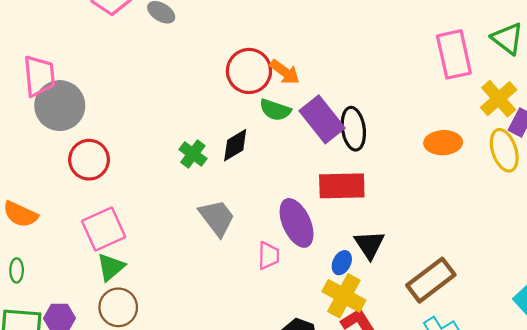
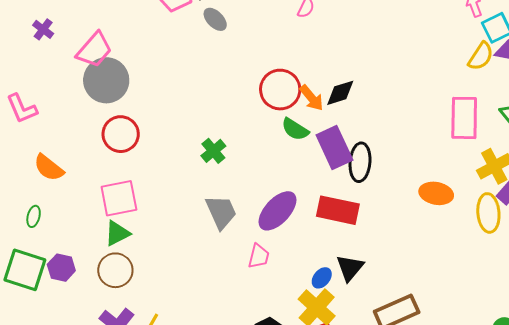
pink trapezoid: (39, 76) -> (94, 50), turned 33
black diamond: (235, 145) -> (340, 93), moved
purple ellipse: (297, 223) -> (277, 211), moved, turned 54

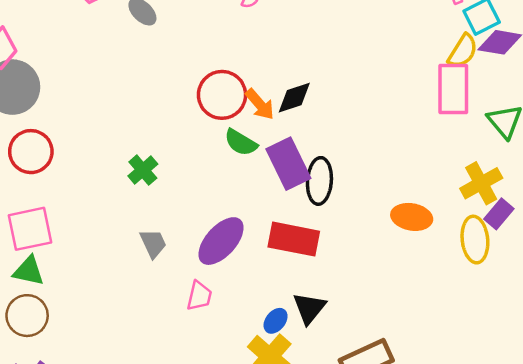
pink rectangle: (464, 118) -> (453, 89), moved
gray trapezoid: (221, 212) -> (153, 243), size x0.7
green triangle: (117, 233) -> (29, 271), turned 40

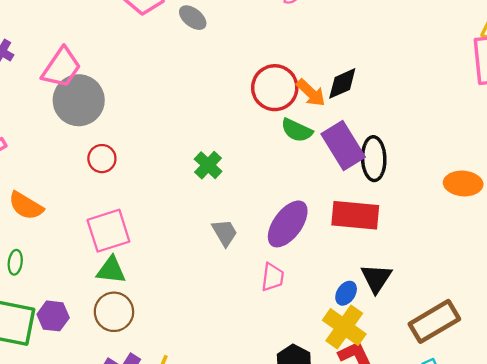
red circle: (31, 152) -> (102, 159), size x0.7

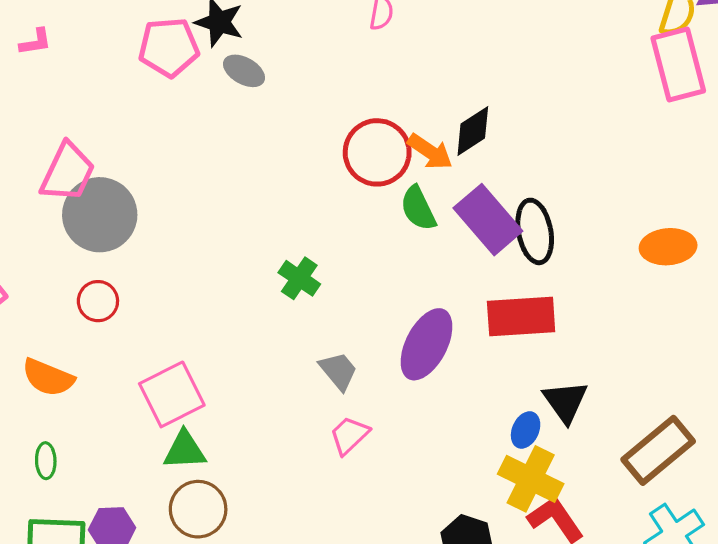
green semicircle: (297, 130) -> (418, 208), turned 48
red circle: (102, 159) -> (98, 301), moved
pink trapezoid: (273, 277) -> (349, 435), moved, turned -132

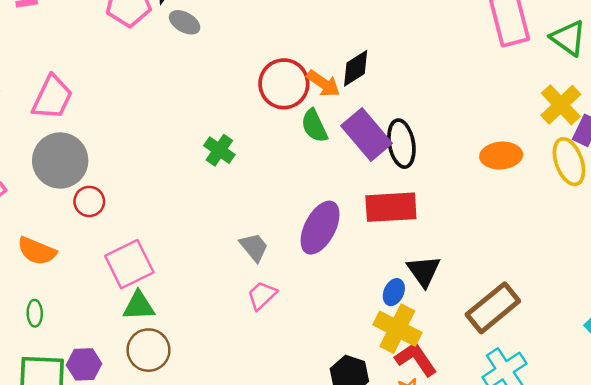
gray circle: (100, 215) -> (60, 160), moved
green cross: (299, 278) -> (219, 150), moved
red circle: (98, 301) -> (89, 201), moved

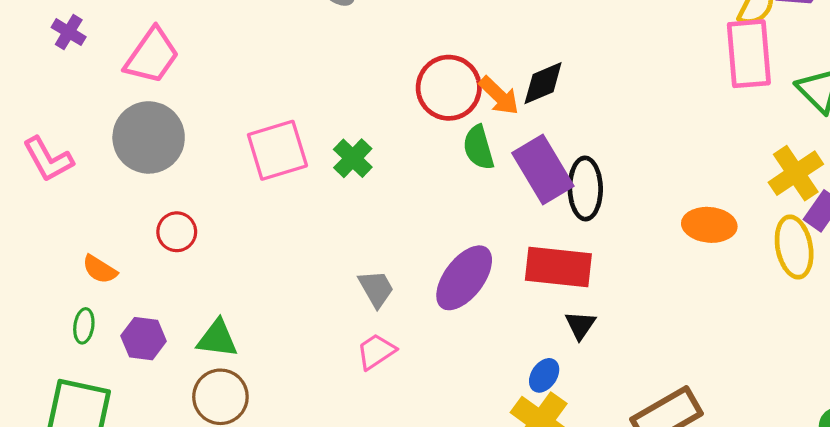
red circle: (89, 201) -> (177, 232), moved
orange semicircle: (37, 251) -> (100, 269), moved, size x0.7
pink square: (129, 264) -> (277, 150), moved
black triangle: (424, 271) -> (580, 325), moved, size x0.7
purple hexagon: (84, 364) -> (144, 339), moved

